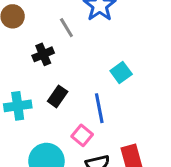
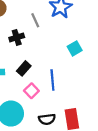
cyan square: (121, 72) -> (75, 48), moved
pink square: (82, 135) -> (31, 91), moved

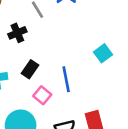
cyan square: (75, 48) -> (103, 53), moved

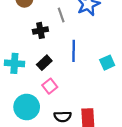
blue line: (66, 79) -> (74, 51), moved

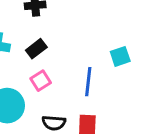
blue line: (74, 51) -> (88, 82), moved

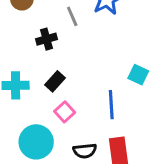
cyan square: (120, 56) -> (138, 75), turned -36

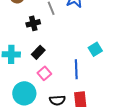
cyan square: (138, 75) -> (95, 49), turned 32

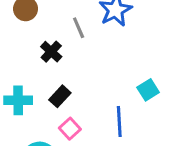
black cross: (33, 23) -> (51, 52), turned -32

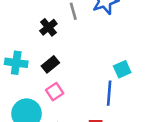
blue line: (119, 121) -> (109, 93), moved

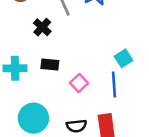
black rectangle: (50, 64) -> (50, 65), turned 54
pink square: (55, 92) -> (79, 83), moved

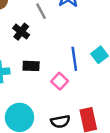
blue line: (114, 85) -> (74, 59), moved

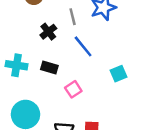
blue line: (74, 59) -> (83, 46), moved, turned -45

